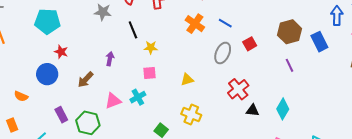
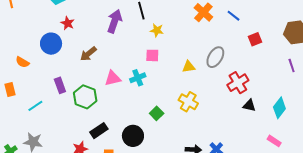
gray ellipse: (223, 53) -> (215, 57), moved
purple arrow: (110, 59) -> (115, 21), moved, size x1.6

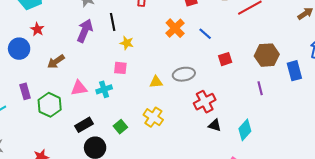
gray ellipse: (215, 57) -> (184, 74), turned 45
black rectangle: (99, 131) -> (84, 125), moved

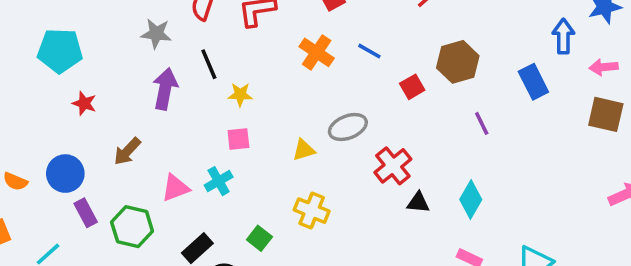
blue circle: (19, 49) -> (65, 174), moved
brown hexagon: (267, 55) -> (458, 62), moved

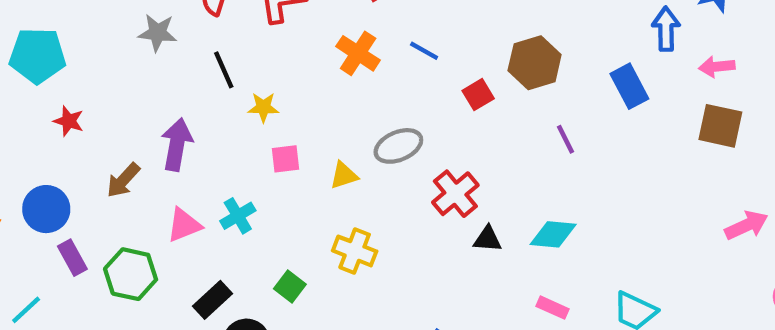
purple arrow: (165, 89) -> (177, 144), moved
pink square: (238, 139) -> (286, 159), moved
cyan diamond: (471, 199) -> (553, 234), turned 66

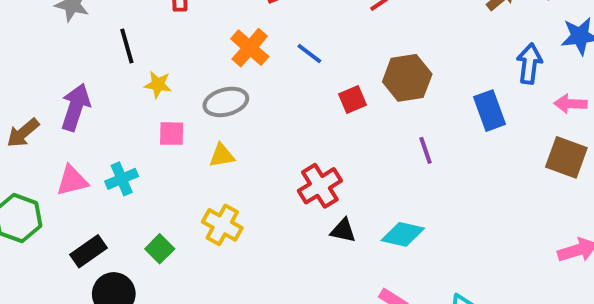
gray ellipse: (398, 146) -> (226, 102), moved

